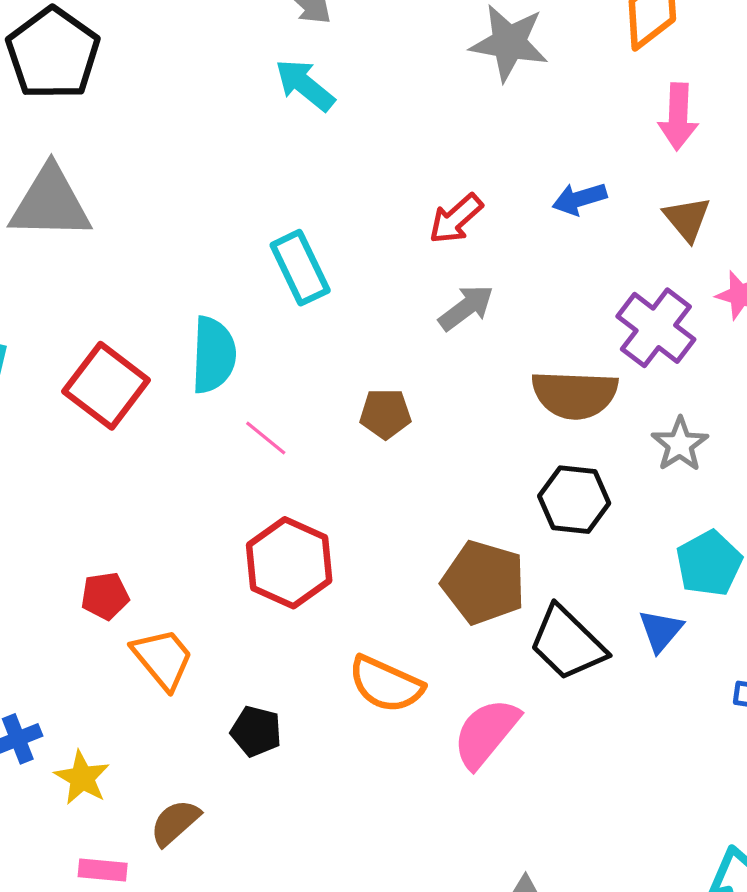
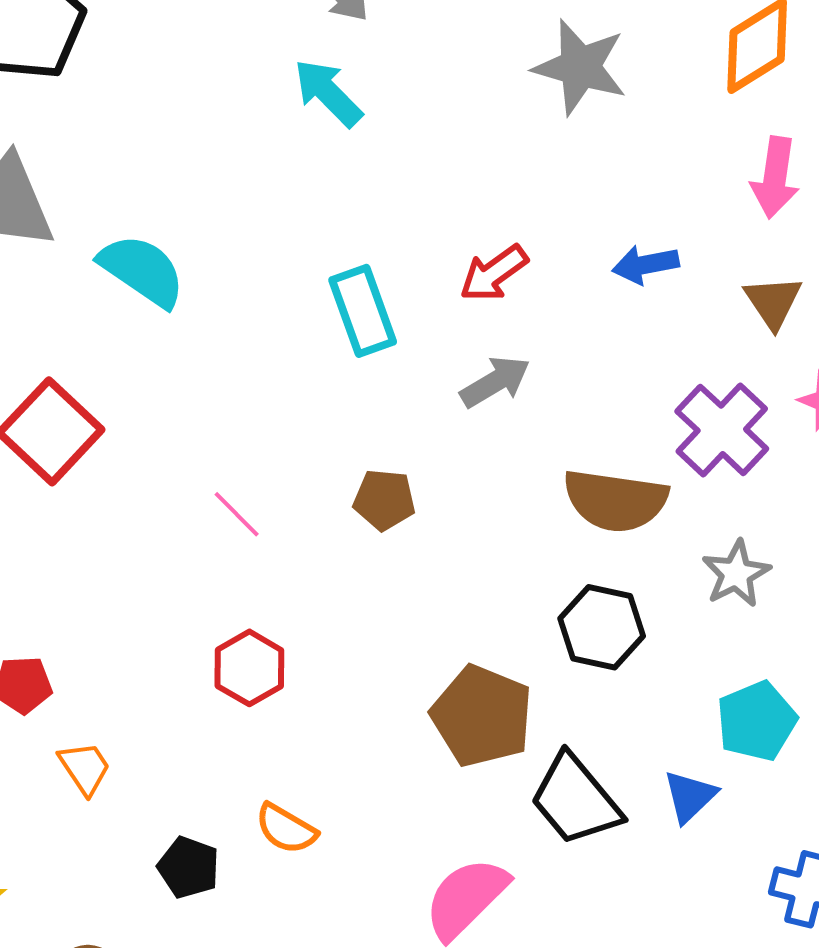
cyan rectangle: (300, 268) -> (363, 311), moved
cyan semicircle: (213, 355) -> (142, 270), moved, turned -64
red hexagon: (289, 563) -> (249, 668), size x0.7
orange trapezoid: (163, 659) -> (85, 768), size x0.7
orange semicircle: (386, 684) -> (286, 829), moved, size x0.7

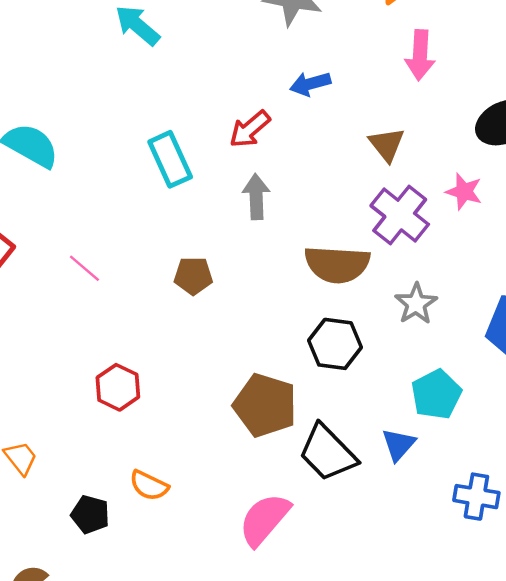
blue arrow: (645, 265) -> (310, 84), moved
brown triangle: (773, 302) -> (387, 145), moved
gray arrow: (495, 382) -> (256, 197), turned -57
pink line: (237, 514) -> (84, 268), moved

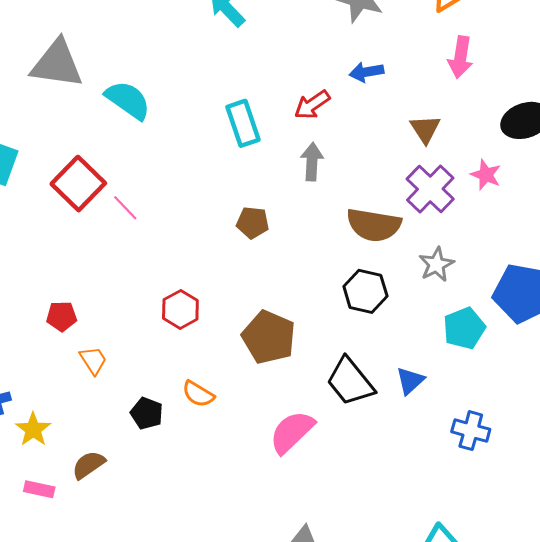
pink line: (84, 268) -> (125, 208), moved
cyan pentagon: (436, 394) -> (464, 328), moved
brown pentagon: (265, 405) -> (269, 337), moved

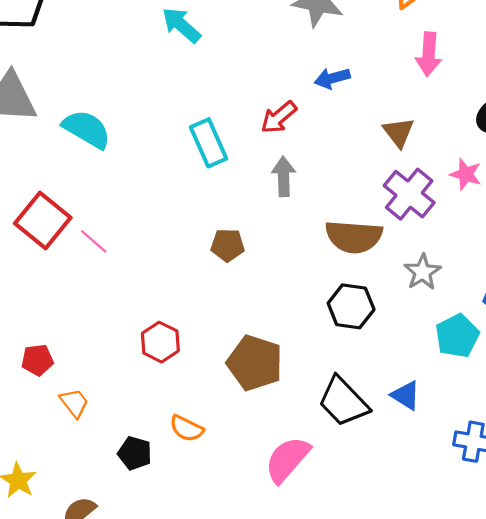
blue triangle: (410, 381) -> (406, 395), turned -40

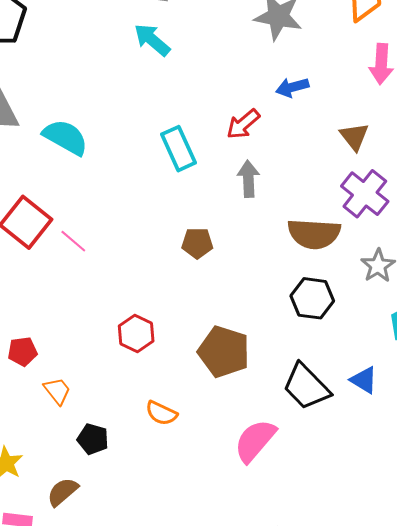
black pentagon: (135, 453) -> (93, 439), moved

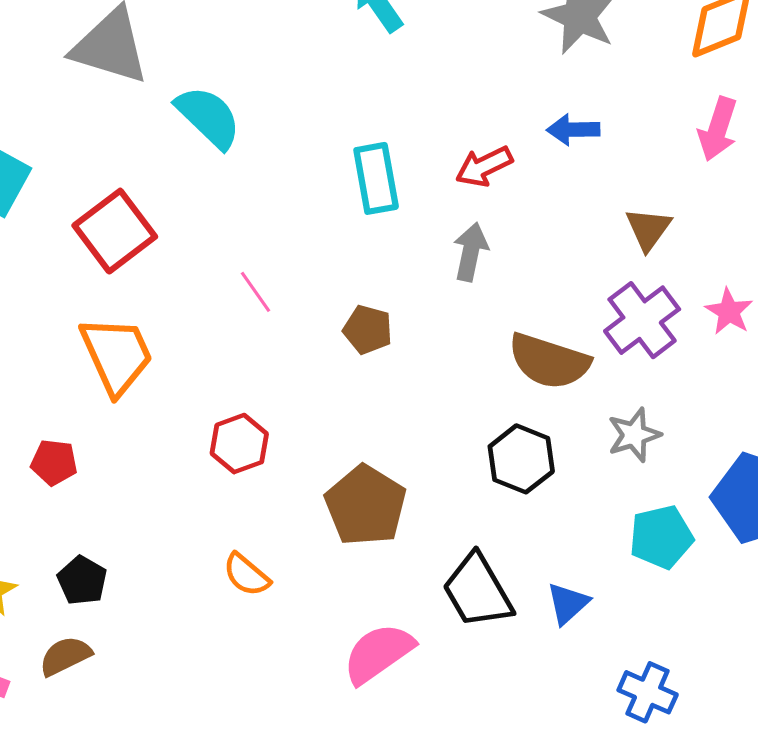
pink line: (73, 241) -> (256, 292), moved
red pentagon: (22, 351) -> (54, 462), moved
blue triangle: (364, 380) -> (568, 603), turned 32
orange trapezoid: (57, 391) -> (117, 355), moved, size x1.8
black pentagon: (93, 439) -> (82, 581), moved

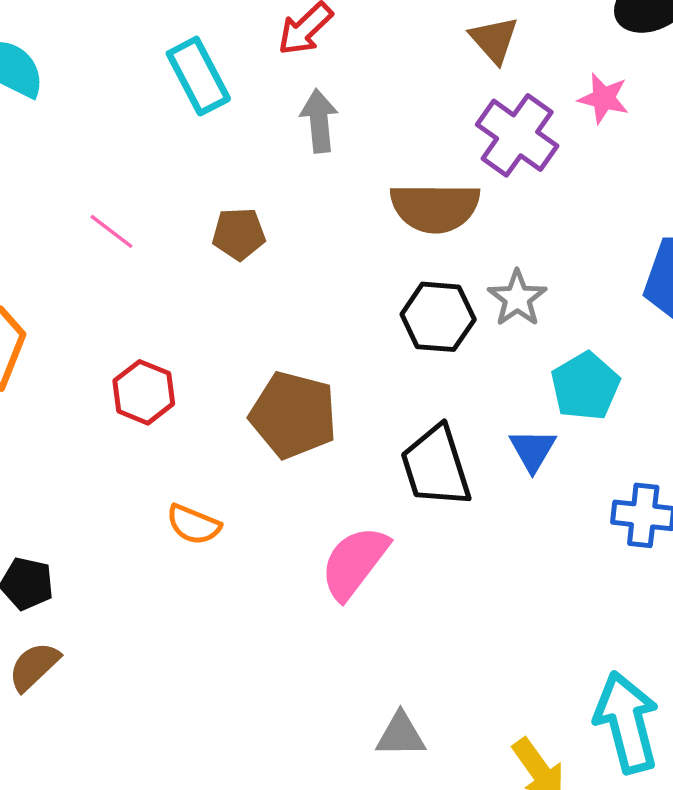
gray star: (634, 435) -> (517, 298), moved
cyan pentagon: (661, 537) -> (585, 386), moved
black trapezoid: (477, 591) -> (436, 466), turned 30

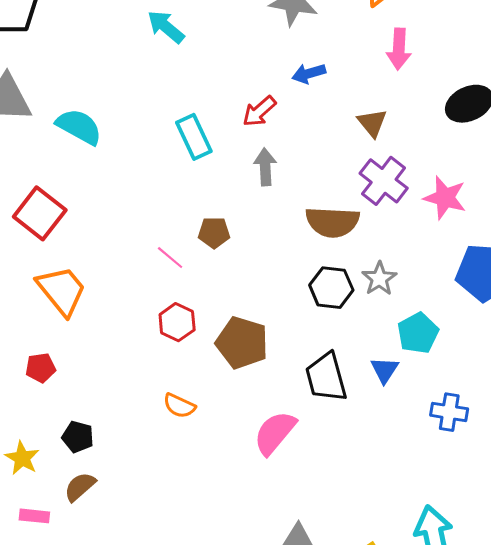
pink star: (604, 98) -> (445, 198), moved, size x1.4
pink line: (111, 231) -> (170, 258), moved
red hexagon: (144, 392) -> (177, 322), moved

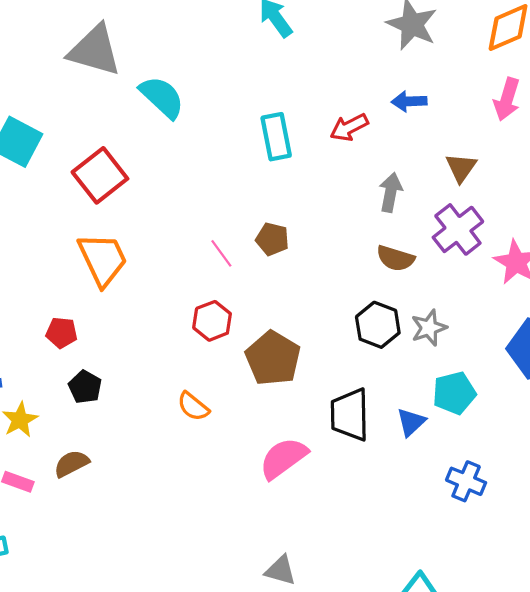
gray arrow: (265, 167) -> (391, 192), moved
brown semicircle: (332, 222) -> (395, 258), size x0.7
black pentagon: (78, 437) -> (85, 387), moved

